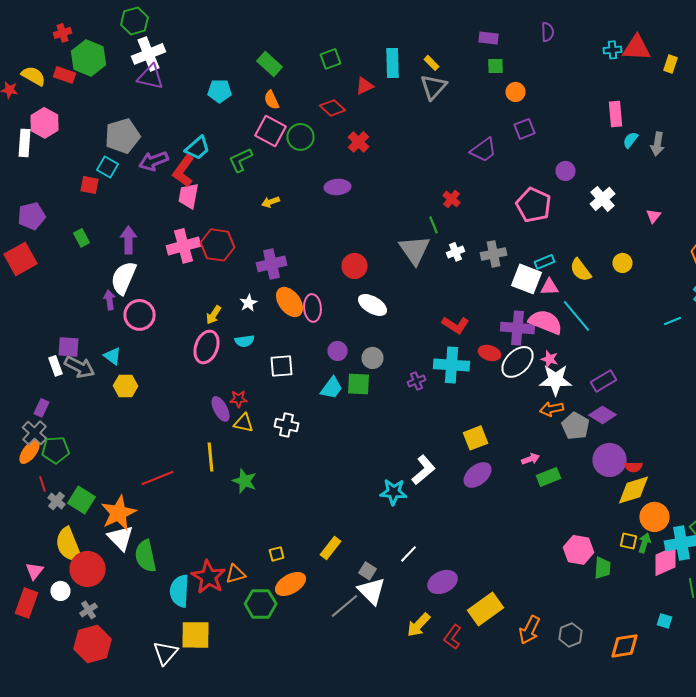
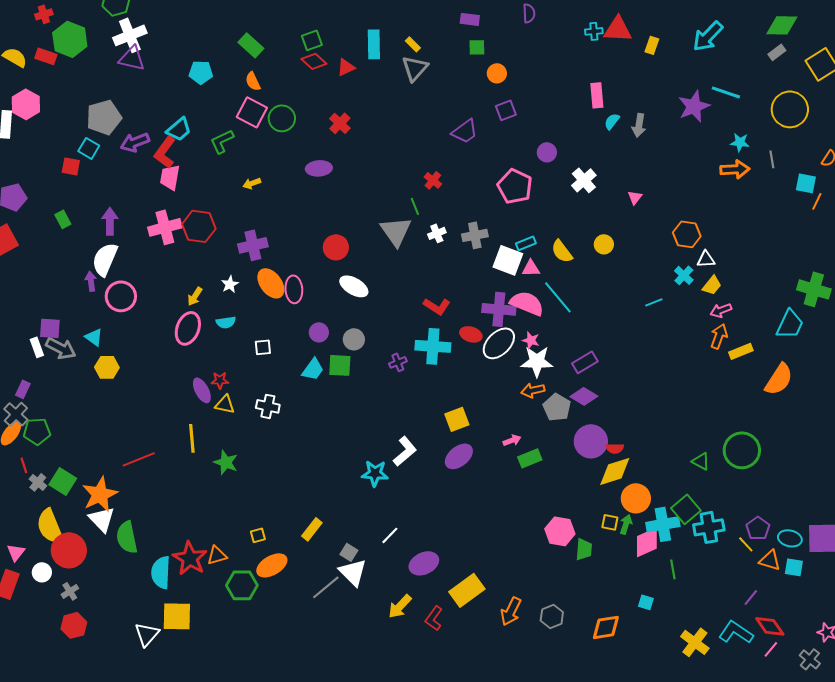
red diamond: (332, 108) -> (314, 61), moved
white square: (282, 366) -> (263, 347), size x0.7
red hexagon: (92, 644) -> (74, 625), size x0.7

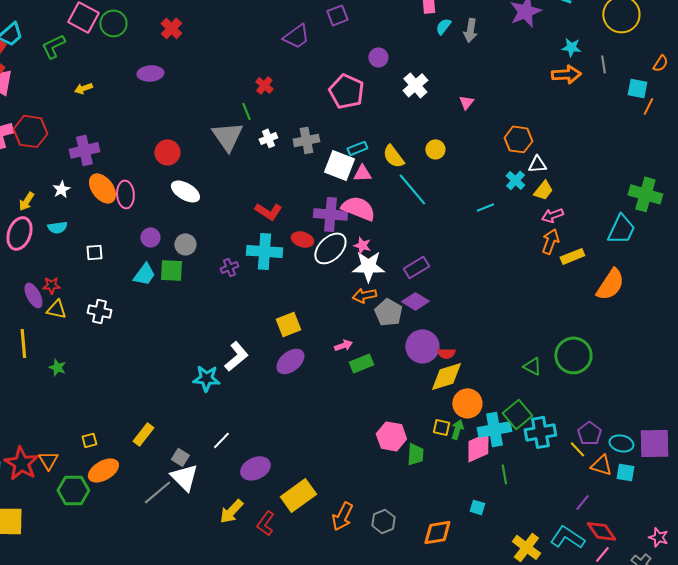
cyan line: (558, 297) -> (412, 189), moved
green star: (226, 462) -> (57, 367), size x0.7
orange triangle: (217, 555) -> (48, 460), turned -45

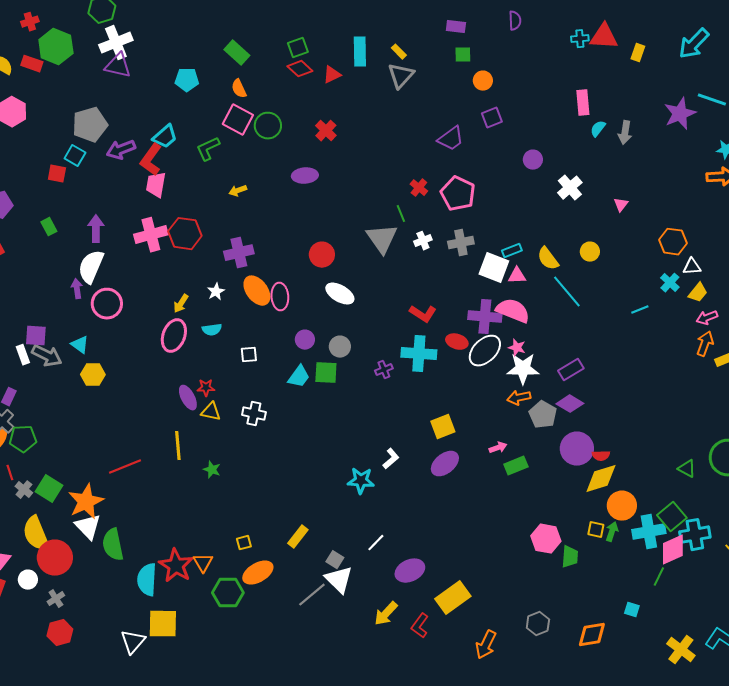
pink pentagon: (346, 91) -> (458, 194), moved
white L-shape: (236, 356) -> (391, 459), size x0.7
pink diamond: (478, 447) -> (673, 550), moved
green line: (504, 474) -> (659, 577), turned 36
orange arrow: (342, 516) -> (486, 645), moved

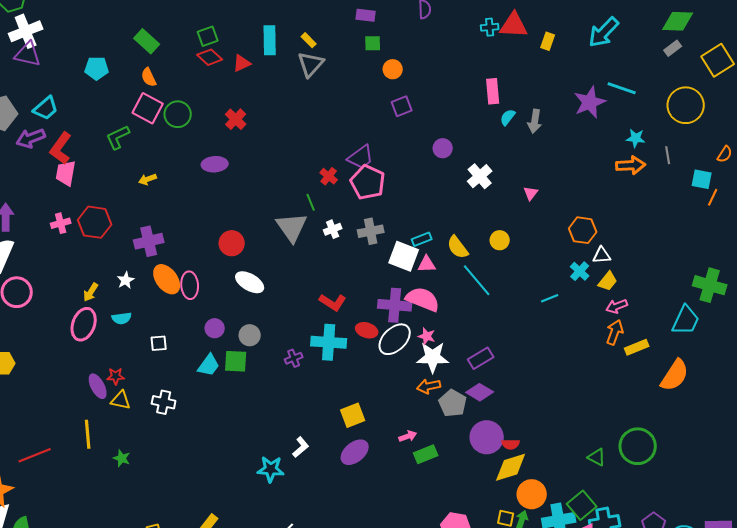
cyan trapezoid: (165, 137) -> (46, 108), moved
purple trapezoid: (451, 139) -> (361, 157), moved
pink cross: (151, 235) -> (61, 223), size x0.6

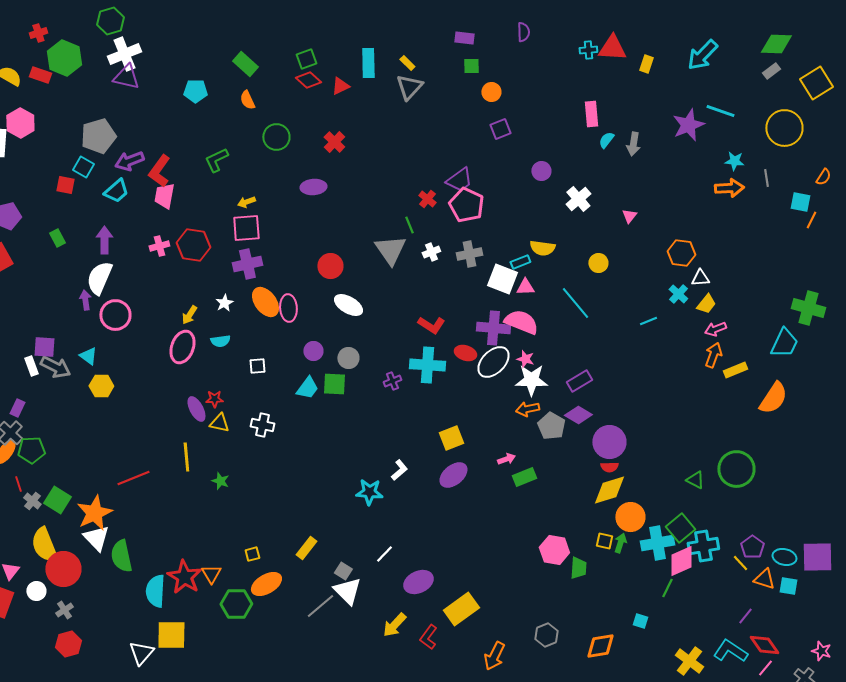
cyan trapezoid: (46, 108) -> (116, 191), moved
pink square: (148, 108) -> (246, 228), moved, turned -32
yellow semicircle: (458, 247) -> (542, 248), moved, turned -45
purple circle: (487, 437) -> (609, 442), moved

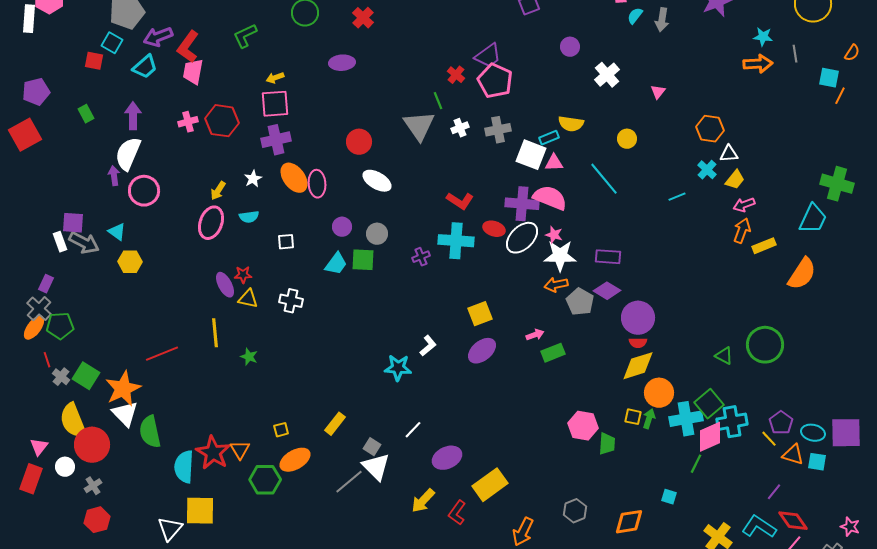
purple rectangle: (579, 381) -> (608, 257), turned 35

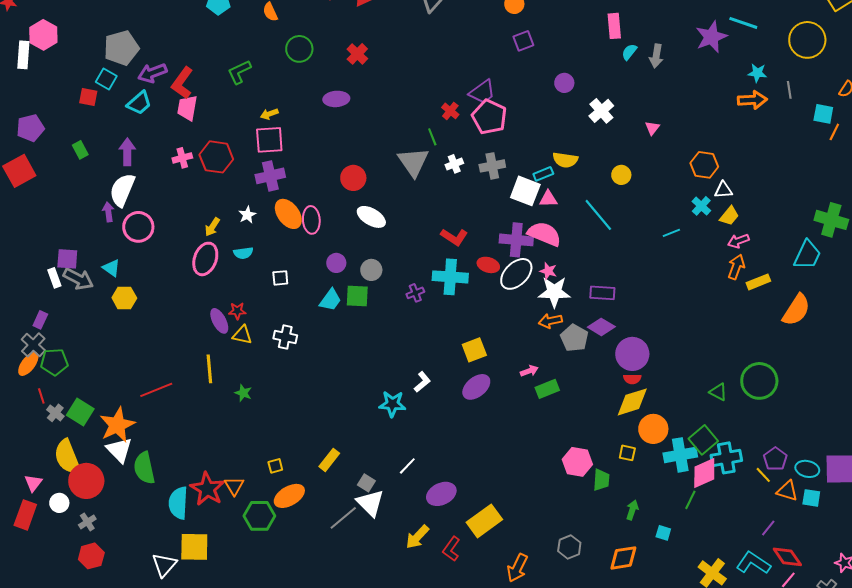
green arrow: (649, 419) -> (632, 510), moved

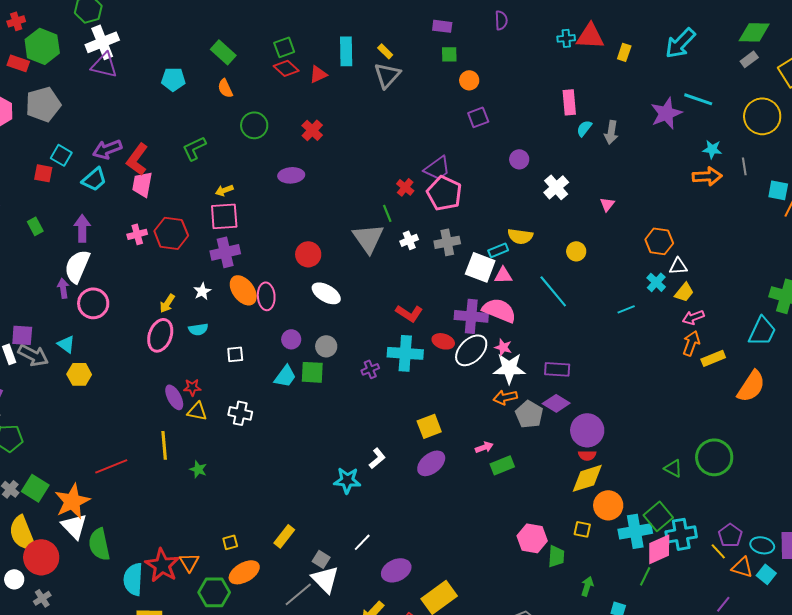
gray pentagon: (121, 48) -> (43, 104), moved
cyan square: (811, 498) -> (766, 574), turned 30

